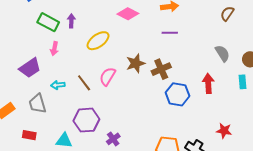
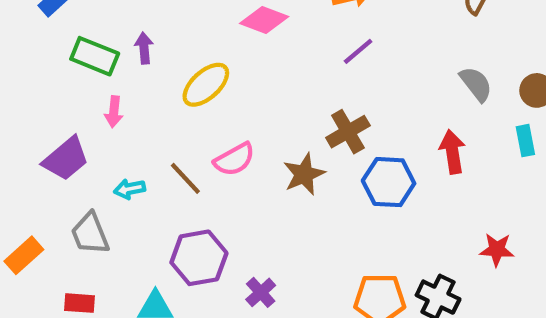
purple line: (170, 33) -> (358, 51), turned -35
brown star: (136, 63) -> (304, 174), moved
pink semicircle: (108, 76) -> (234, 159), turned -144

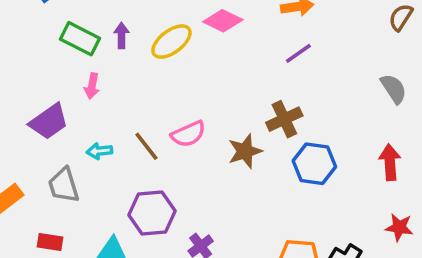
yellow ellipse: (206, 85) -> (171, 42), moved
red arrow: (452, 152) -> (390, 162), moved

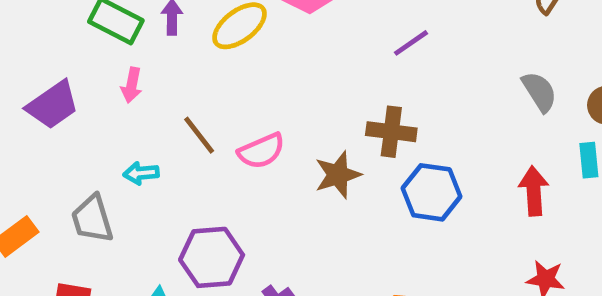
brown cross: (284, 119) -> (391, 132), turned 32
purple trapezoid: (49, 122) -> (53, 105), moved
brown line: (146, 146) -> (199, 135), moved

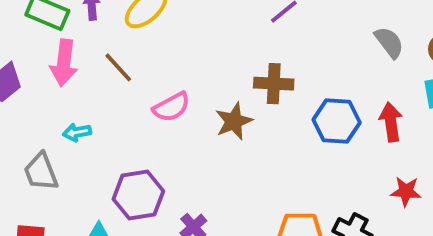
pink arrow: (132, 85) -> (64, 63), size x1.6
brown line: (199, 135) -> (118, 67), moved
blue hexagon: (432, 192) -> (337, 121), moved

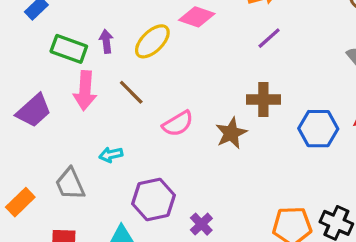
cyan arrow: (77, 132) -> (111, 155), moved

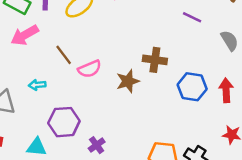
purple line: (269, 38) -> (192, 17), moved, turned 60
pink arrow: (85, 91) -> (25, 35), turned 48
brown line: (131, 92) -> (64, 55), moved

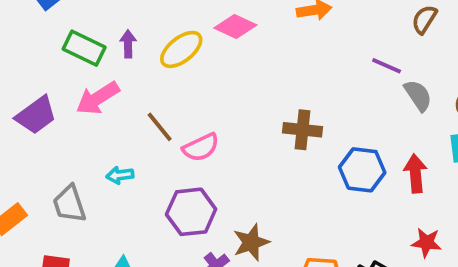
purple line: (192, 17) -> (387, 66), moved
brown star: (128, 81) -> (251, 242), moved
purple hexagon: (64, 122) -> (191, 212), moved

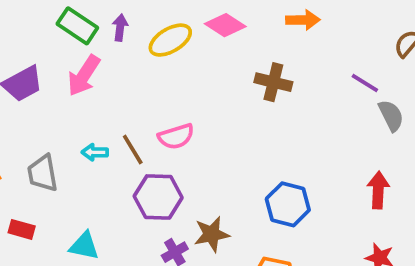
pink arrow: (98, 98) -> (84, 76), turned -33
brown line: (160, 127) -> (133, 150), moved
brown cross: (302, 130) -> (273, 82), moved
blue hexagon: (362, 170) -> (288, 204), moved

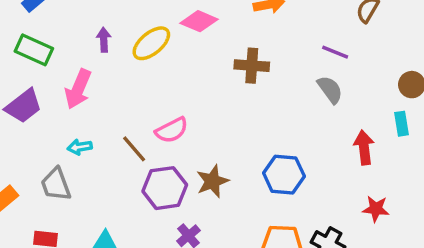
green rectangle: (77, 26) -> (34, 50), moved
gray semicircle: (391, 116) -> (330, 90), moved
cyan arrow: (95, 152) -> (80, 147), moved
brown star: (212, 234) -> (212, 181), moved

